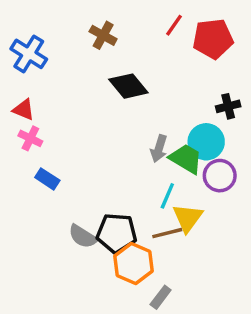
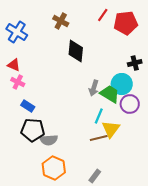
black diamond: (128, 86) -> (76, 51), turned 45
black pentagon: (117, 233) -> (33, 130), moved
gray semicircle: (83, 236) -> (49, 140), turned -36
orange hexagon: (133, 263) -> (54, 168), moved

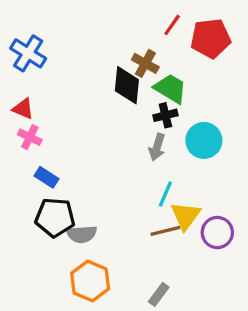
brown cross: (61, 21) -> (145, 63), moved
black cross: (135, 63) -> (165, 115), moved
green trapezoid: (110, 94) -> (170, 89), moved
purple circle: (130, 104) -> (217, 233), moved

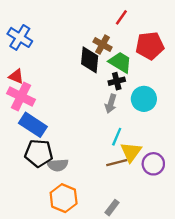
red pentagon: (211, 38) -> (150, 46), moved
pink cross: (30, 137) -> (21, 97), size x1.6
blue rectangle: (47, 177) -> (33, 125), size x1.6

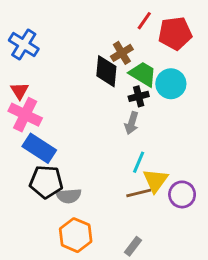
brown cross: (103, 45) -> (122, 53), turned 30
red pentagon: (150, 46) -> (175, 33), moved
red triangle: (16, 76) -> (20, 91), turned 35
cyan circle: (144, 99) -> (171, 84), moved

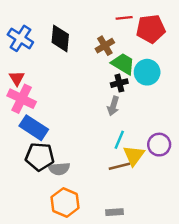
red line: (144, 21) -> (124, 18), turned 49
black diamond: (106, 71) -> (60, 38), moved
purple circle: (182, 194) -> (159, 145), moved
gray rectangle: (133, 246) -> (115, 212), turned 49

